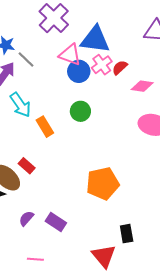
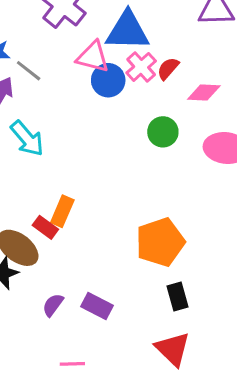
green circle: (80, 111) -> (163, 132), moved
orange rectangle: (45, 127) -> (62, 211), moved, turned 60
black rectangle: (127, 234) -> (178, 297), moved

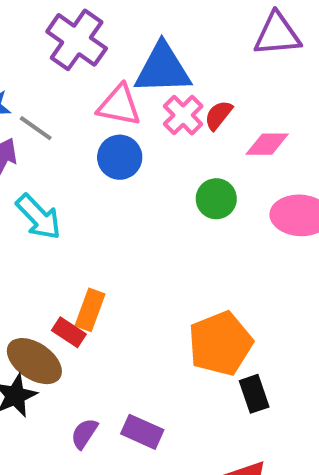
blue circle: (108, 80) -> (120, 157), moved
black rectangle: (178, 297) -> (254, 394), moved

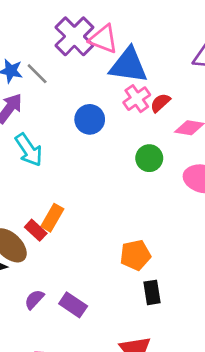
pink triangle: (119, 105) -> (104, 39), moved
gray line: (36, 128) -> (37, 74), moved
orange pentagon: (220, 343) -> (135, 255), size x0.7

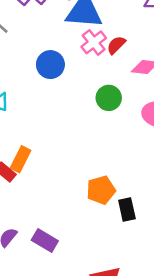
black rectangle: (152, 292) -> (127, 210), moved

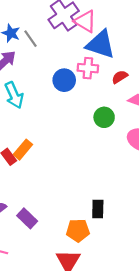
pink cross: (94, 42) -> (88, 68), moved, turned 30
orange pentagon: (101, 190) -> (78, 230), moved

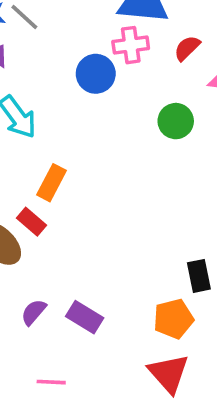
orange rectangle: (23, 150) -> (52, 183), moved

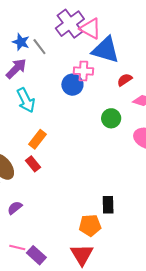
pink cross: (131, 45) -> (83, 71), moved
red rectangle: (31, 222) -> (33, 164), moved
purple rectangle: (85, 317) -> (36, 255), moved

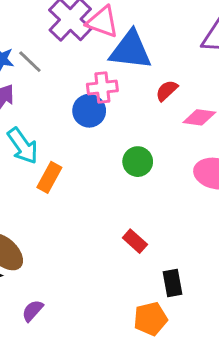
green circle: (111, 118) -> (138, 162), moved
orange rectangle: (38, 139) -> (49, 177), moved
red rectangle: (33, 164) -> (135, 241), moved

